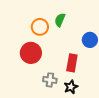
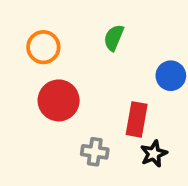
orange circle: (40, 27) -> (43, 47), moved
black star: (71, 87) -> (154, 154), moved

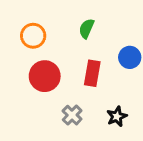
red rectangle: (137, 119) -> (92, 73), moved
gray cross: (95, 152) -> (72, 115), turned 36

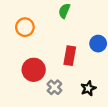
green semicircle: (86, 29) -> (64, 11), moved
red circle: (45, 76) -> (34, 70), moved

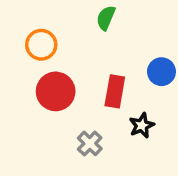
red circle: (34, 70) -> (56, 91), moved
black star: (88, 88) -> (142, 126), moved

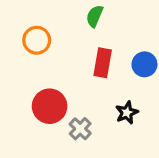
red circle: (56, 91) -> (50, 106), moved
red rectangle: (115, 91) -> (103, 63), moved

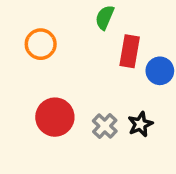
red rectangle: (103, 63) -> (130, 51), moved
gray cross: (80, 129) -> (105, 126), moved

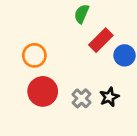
orange circle: (41, 44) -> (34, 55), moved
red rectangle: (130, 51) -> (101, 40), turned 35

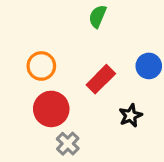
red rectangle: (101, 40) -> (101, 79), moved
gray cross: (82, 98) -> (68, 144), moved

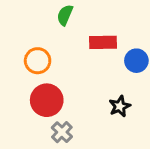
green semicircle: (98, 16) -> (65, 15), moved
red rectangle: (101, 79) -> (103, 42), moved, turned 44

